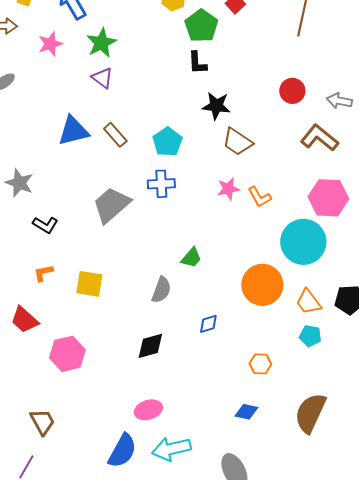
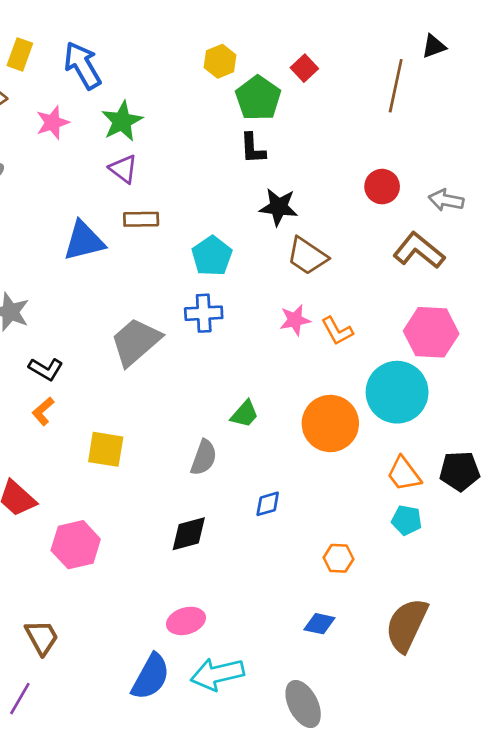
brown rectangle: (115, 135) -> (141, 219), moved, turned -50
orange L-shape: (43, 273) -> (43, 411), moved, turned -30
orange circle: (262, 285) -> (330, 423), moved

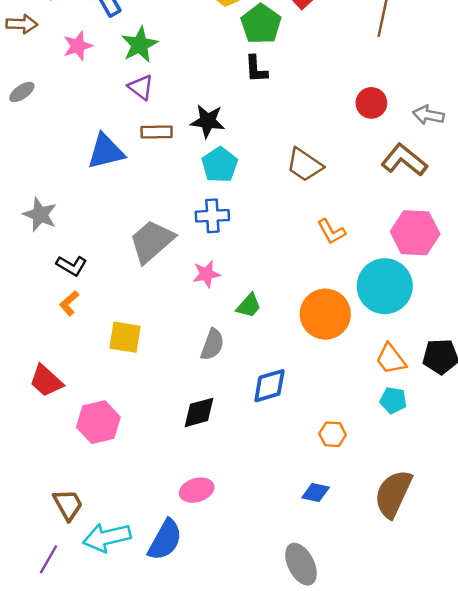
black star: (279, 207) -> (208, 121), moved
pink star: (295, 320) -> (206, 274), moved
blue diamond: (268, 504) -> (269, 386), size x1.5
cyan arrow: (217, 674) -> (107, 537), moved

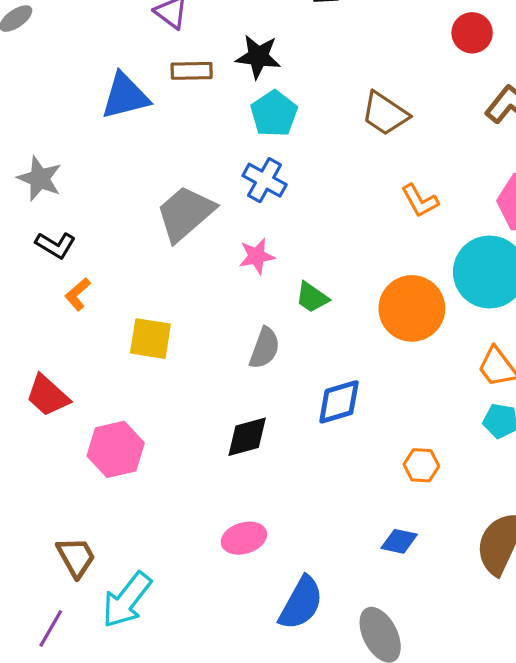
blue cross: (212, 216) -> (265, 180), turned 32
black L-shape: (72, 266) -> (55, 245), moved
green trapezoid: (249, 306) -> (312, 297), turned 84
cyan arrow: (107, 537) -> (127, 600), turned -39
blue semicircle: (165, 540) -> (301, 603), moved

